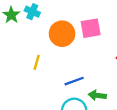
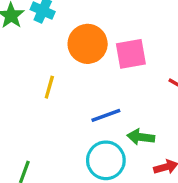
pink square: (91, 28) -> (131, 54), moved

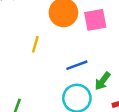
green arrow: (141, 137) -> (103, 81), turned -60

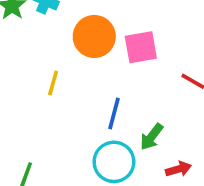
blue line: (77, 65) -> (114, 113), turned -55

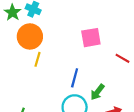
orange circle: (94, 36) -> (30, 36), moved

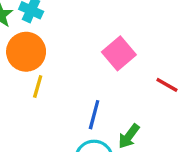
pink square: (91, 38) -> (119, 53), turned -30

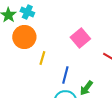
yellow line: (38, 87) -> (42, 58), moved

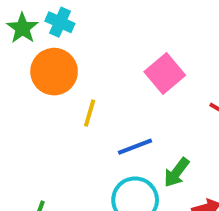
blue line: (65, 75) -> (135, 147), turned 54

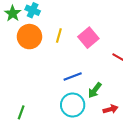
yellow line: (90, 113) -> (59, 36), moved

